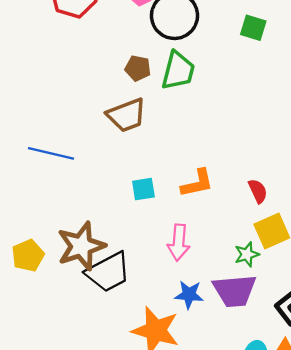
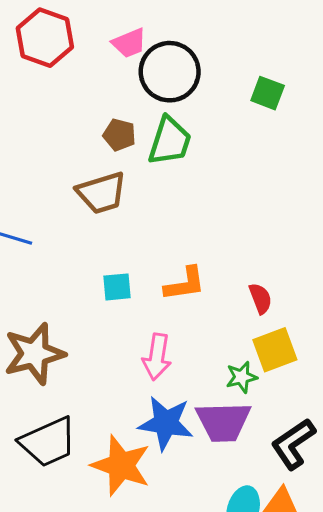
black trapezoid: (108, 272) -> (48, 442), moved
blue star: (189, 295) -> (166, 423), size x1.5

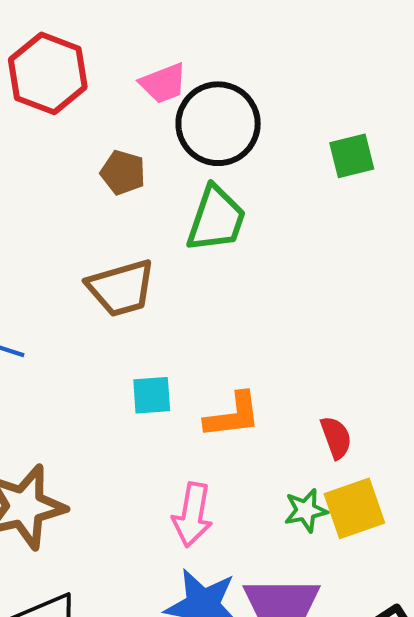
green square: (268, 93) -> (352, 156), turned -36
brown pentagon: (119, 135) -> (123, 173), moved
cyan square: (117, 287) -> (152, 395), moved
green star: (242, 377) -> (306, 510), moved

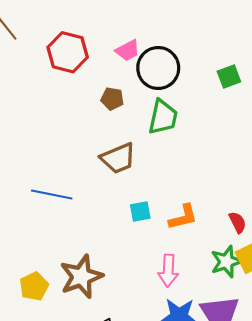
green star: (306, 510) -> (226, 262), size x1.4

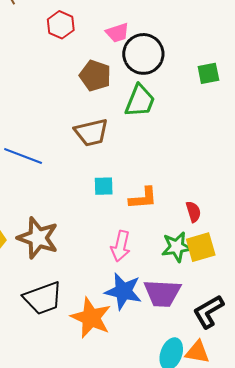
red hexagon: (68, 52) -> (61, 25), size x0.7
brown pentagon: (112, 99) -> (95, 76), size x1.4
brown star: (81, 277) -> (38, 238), turned 30

